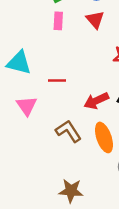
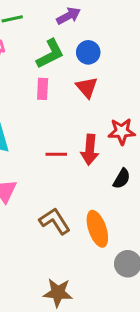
red line: (57, 80) -> (56, 154), moved
red arrow: (96, 101) -> (90, 150), moved, turned -60

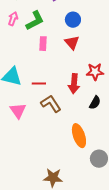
green L-shape: (50, 54) -> (35, 21), moved
red line: (56, 154) -> (39, 84), moved
brown L-shape: (55, 221) -> (51, 104), moved

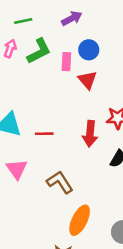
pink rectangle: (43, 44) -> (66, 62), moved
brown L-shape: (51, 104) -> (60, 182), moved
orange ellipse: (79, 136) -> (80, 220), moved, turned 45

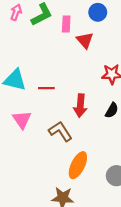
blue circle: (89, 50) -> (98, 12), moved
red arrow: (90, 134) -> (80, 106), moved

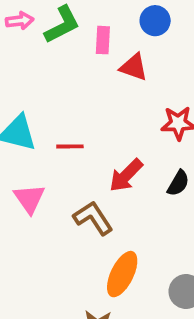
pink arrow: (16, 12) -> (20, 21), turned 63
red triangle: (85, 40) -> (134, 67), turned -30
red arrow: (80, 106) -> (126, 175), turned 40

